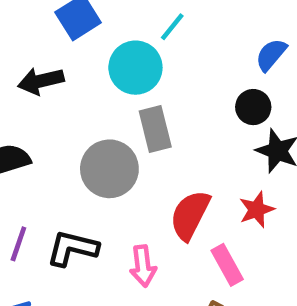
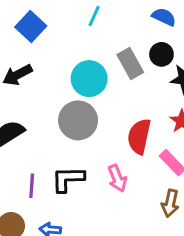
blue semicircle: (271, 55) -> (164, 17), turned 90
cyan circle: (135, 68) -> (89, 79), moved
gray rectangle: (155, 129) -> (130, 63), moved

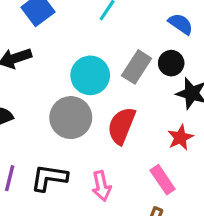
gray rectangle: (130, 63) -> (137, 67), turned 52
red semicircle: (139, 136) -> (121, 126), moved

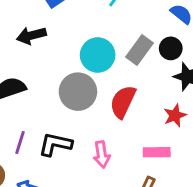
pink rectangle: (163, 180) -> (157, 152), turned -60

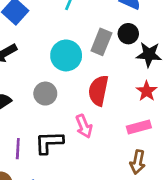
gray circle: (78, 92) -> (45, 94), moved, size x0.7
pink arrow: (102, 155) -> (84, 126), moved

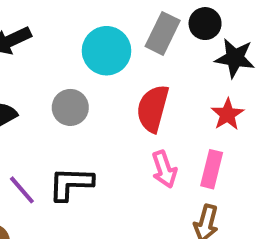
pink arrow: (84, 126) -> (164, 169), moved
pink rectangle: (139, 127) -> (212, 169), turned -65
purple line: (18, 149) -> (22, 190), turned -48

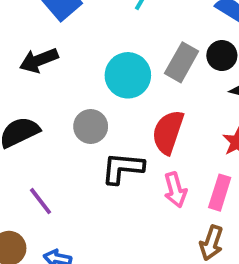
black L-shape: (71, 184) -> (123, 168), moved

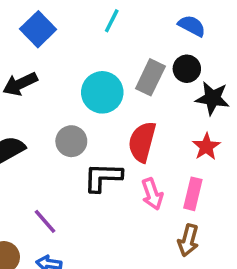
purple line: (41, 201) -> (45, 221), moved

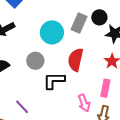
pink arrow: (152, 194) -> (84, 103), moved

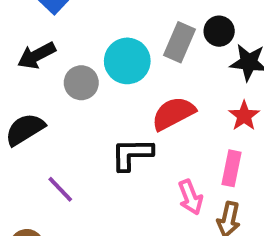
red semicircle: (76, 60) -> (173, 113), turned 50
gray circle: (35, 61) -> (81, 83), moved
purple line: (22, 107) -> (60, 189), moved

